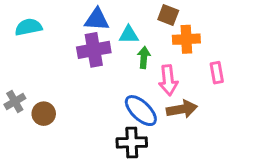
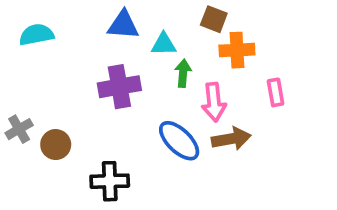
purple cross: (94, 50) -> (119, 87), moved
black cross: (132, 142) -> (110, 181), moved

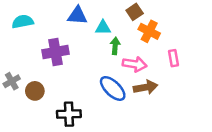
brown square: (214, 19) -> (135, 12), turned 35
orange cross: (237, 50) -> (149, 31), turned 30
purple cross: (119, 87) -> (56, 52), moved
pink arrow: (214, 102) -> (135, 64), turned -75

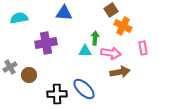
cyan triangle: (103, 28) -> (85, 51), moved
blue ellipse: (113, 89) -> (84, 89), moved

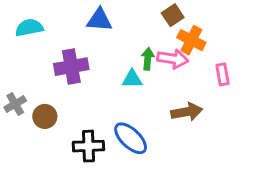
pink arrow: (111, 53) -> (173, 59), moved

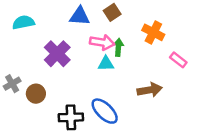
brown square: (173, 15) -> (112, 12), moved
pink arrow: (173, 59) -> (102, 42), moved
purple cross: (71, 67) -> (57, 54), turned -35
pink rectangle: (223, 74) -> (178, 60), turned -42

